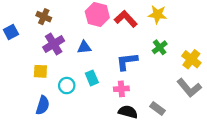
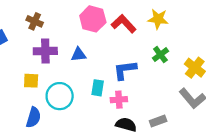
purple cross: (54, 44) -> (45, 51), turned 30
cyan rectangle: (92, 78) -> (98, 88), moved, turned 32
cyan circle: (67, 86) -> (60, 96), size x1.5
gray rectangle: (157, 109) -> (158, 121), turned -56

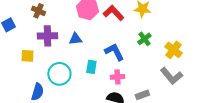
blue L-shape: (125, 70) -> (114, 52), turned 70
yellow square: (31, 81) -> (27, 56), moved
pink cross: (119, 100) -> (117, 77), moved

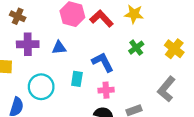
yellow cross: (173, 50) -> (174, 49), moved
gray L-shape: (171, 76) -> (166, 89), turned 80

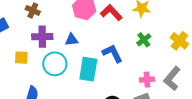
cyan rectangle: (77, 79) -> (88, 69), size x1.6
cyan circle: (41, 87) -> (55, 64), moved
pink cross: (106, 90) -> (147, 80), moved

